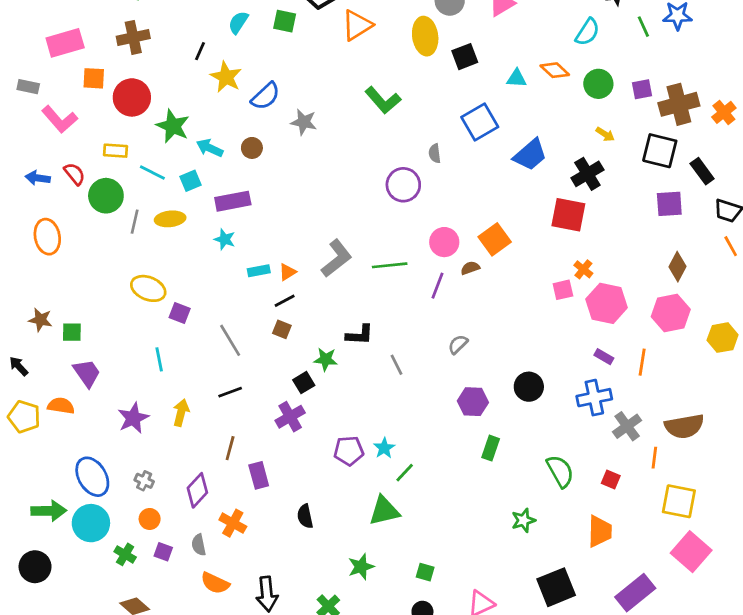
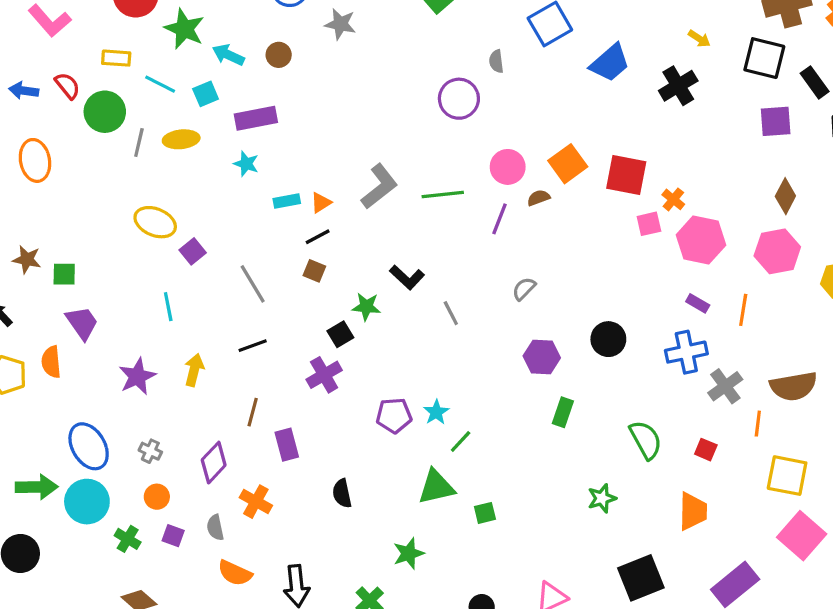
red square: (568, 215) -> (626, 175), moved
purple square: (180, 313) -> (193, 251), turned 30
black L-shape: (360, 335) -> (407, 277), turned 40
orange semicircle: (61, 406) -> (51, 362), turned -104
green square: (425, 572) -> (485, 513), moved, turned -30

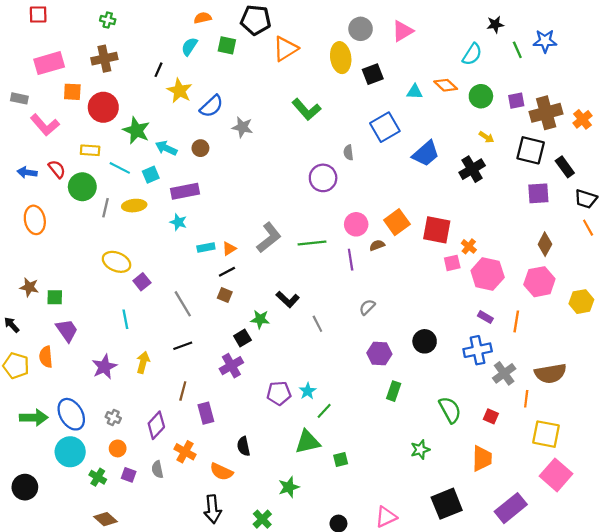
purple line: (500, 219) -> (351, 260), turned -30
green arrow: (37, 487) -> (34, 418), moved
orange semicircle: (235, 573) -> (221, 472), moved

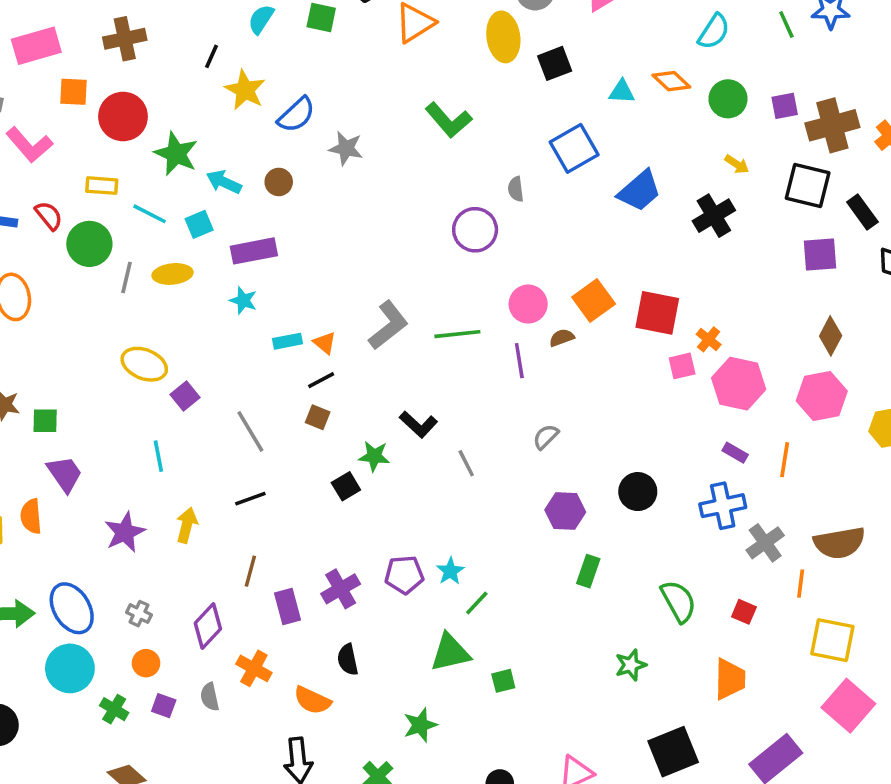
orange triangle: (229, 249) -> (325, 343), turned -48
purple cross: (231, 366) -> (341, 589), moved

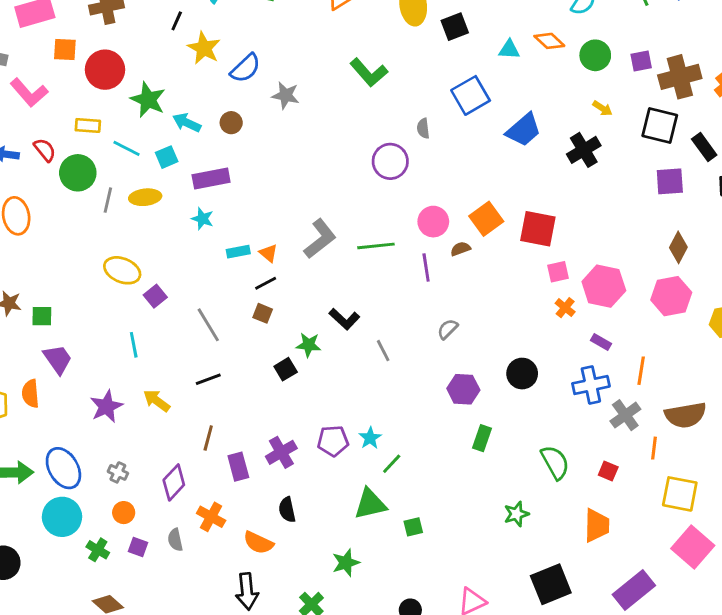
orange cross: (709, 339) -> (565, 308), moved
orange line: (785, 460) -> (641, 371), moved
yellow arrow: (187, 525) -> (157, 401), turned -68

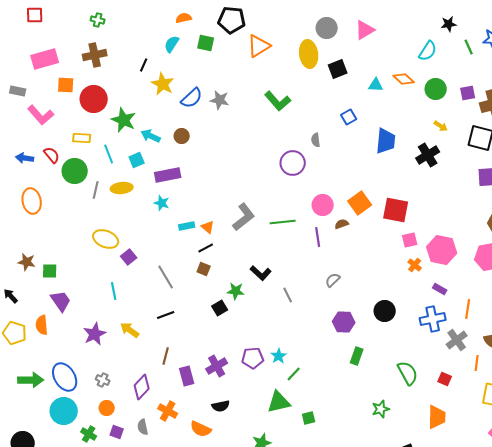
gray star: (286, 95) -> (220, 100), moved
blue square: (471, 95) -> (349, 117), size x0.6
blue trapezoid: (524, 130) -> (386, 141), turned -44
cyan line: (127, 148) -> (109, 154), turned 42
black semicircle: (287, 510) -> (221, 406), turned -90

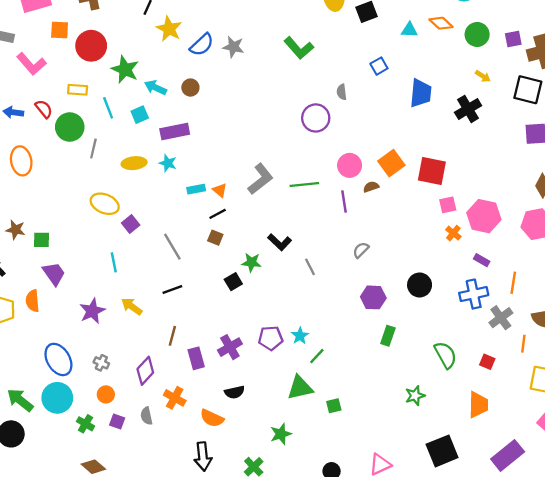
yellow ellipse: (122, 188) -> (134, 163), moved
green arrow: (31, 380) -> (20, 400), moved, turned -140

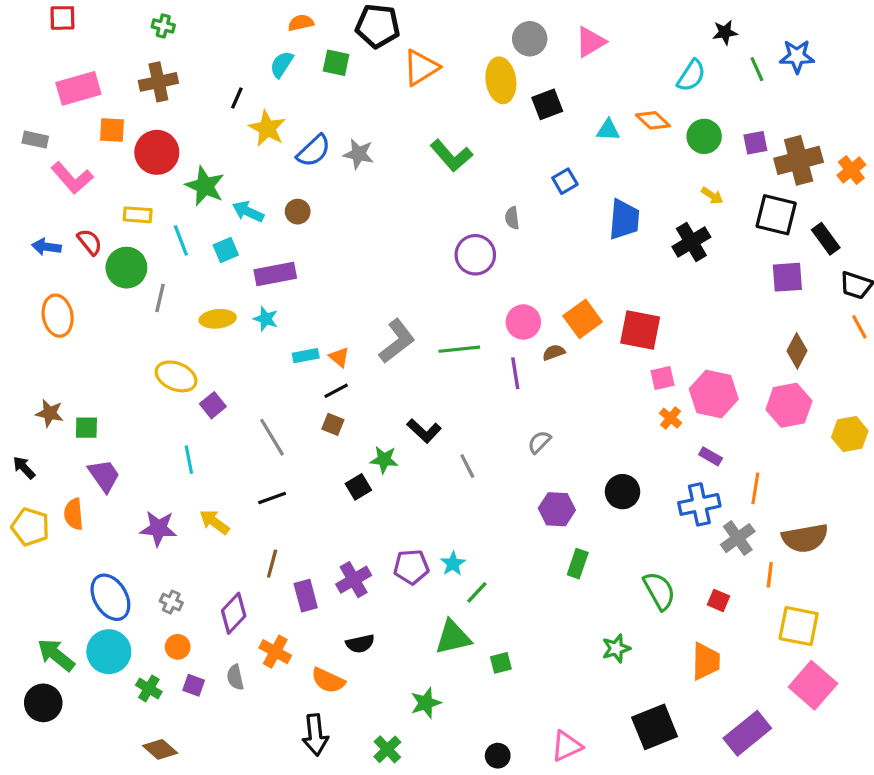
purple star: (92, 311) -> (158, 528), turned 30

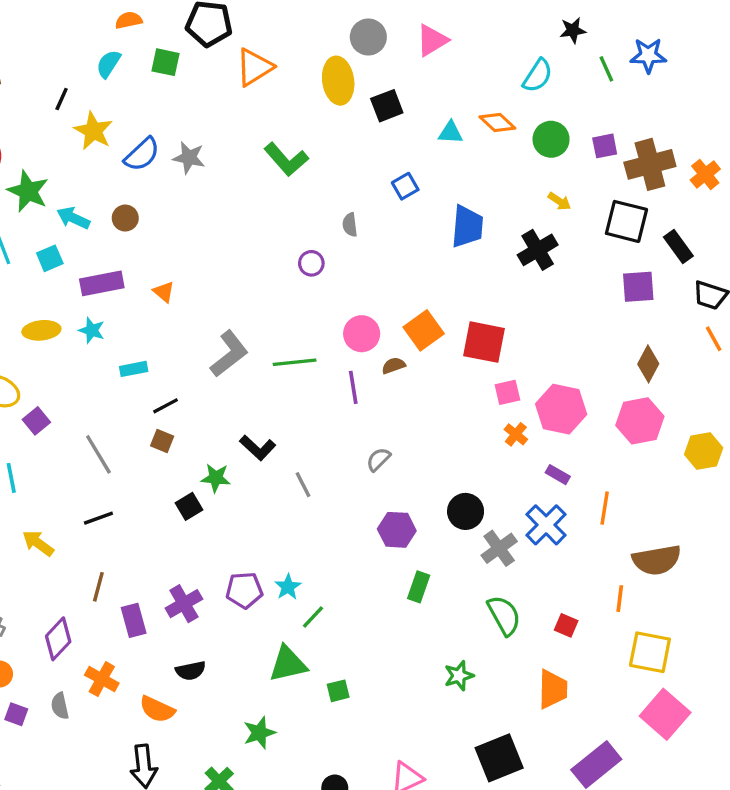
purple circle: (475, 255) -> (311, 263), size x0.6
orange triangle: (339, 357) -> (164, 292), moved
blue cross: (699, 504) -> (546, 525), turned -33
gray cross: (738, 538) -> (499, 548), moved

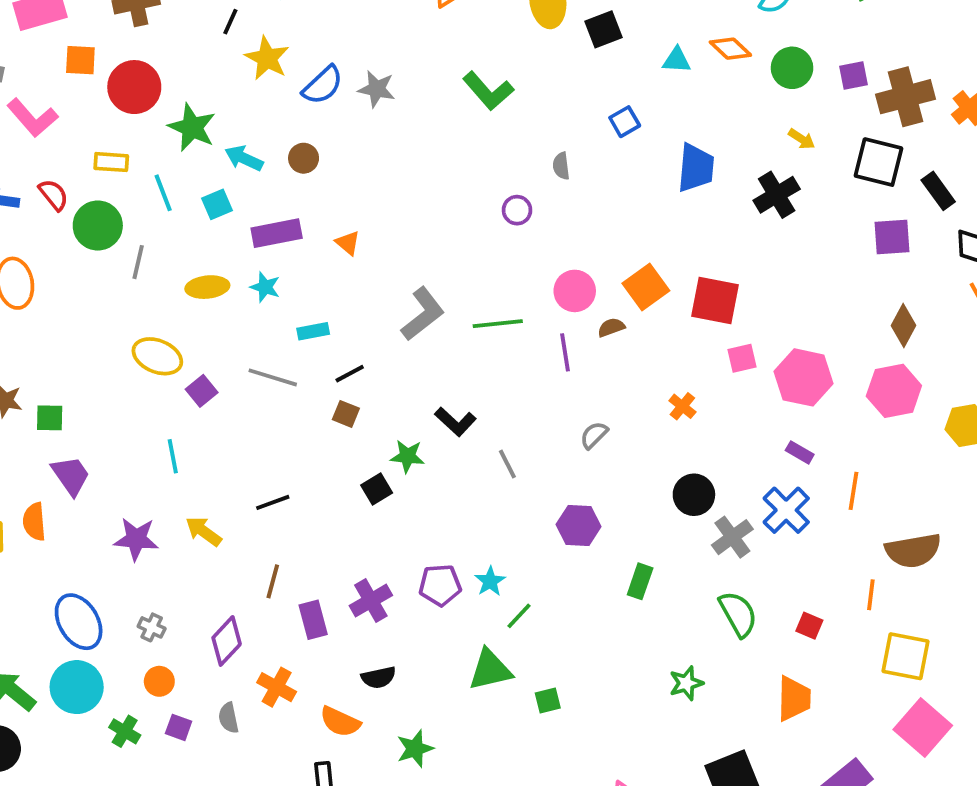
orange cross: (516, 434) -> (682, 406), moved
gray line: (98, 454) -> (273, 377), moved, turned -42
purple hexagon: (397, 530) -> (579, 526), moved
green star: (259, 733) -> (415, 749), moved

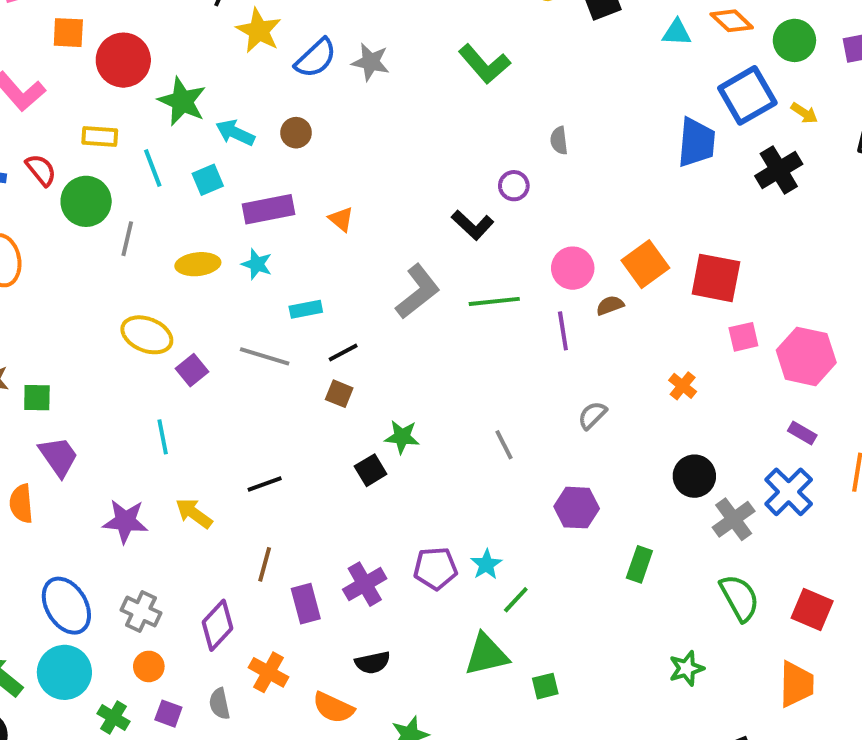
blue square: (625, 122) -> (747, 95), moved, size x1.8
black L-shape: (455, 422) -> (473, 225), moved
red square: (809, 626) -> (812, 610), size x1.5
gray cross: (152, 627) -> (141, 612), size x1.4

